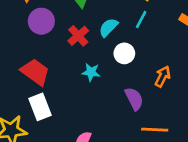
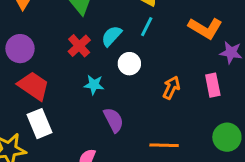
purple circle: (41, 21) -> (20, 49), moved
purple semicircle: (134, 99) -> (114, 120), moved

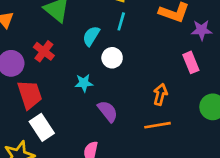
red cross: (79, 46) -> (44, 51), moved
red trapezoid: (33, 86) -> (30, 95), turned 48
orange arrow: (171, 88) -> (160, 94), moved

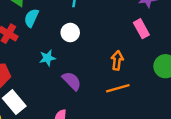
cyan semicircle: (91, 36) -> (31, 18), moved

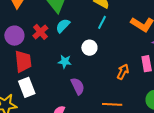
orange arrow: (117, 60) -> (123, 72), moved

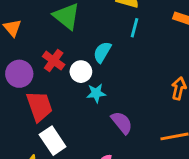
cyan semicircle: (63, 26) -> (102, 52), moved
white circle: (89, 48) -> (81, 72), moved

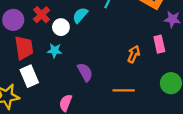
cyan star: (96, 93) -> (55, 51), moved

